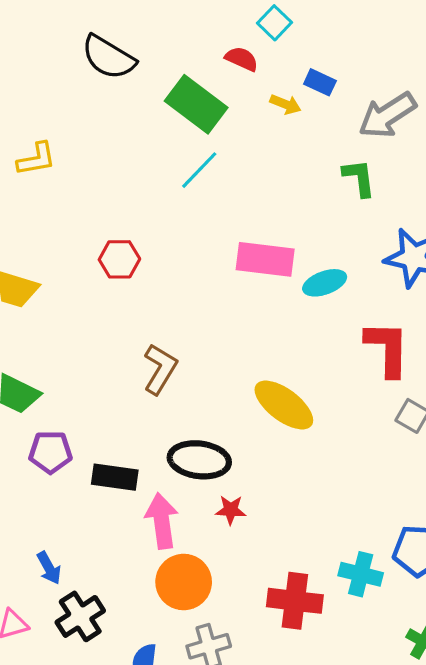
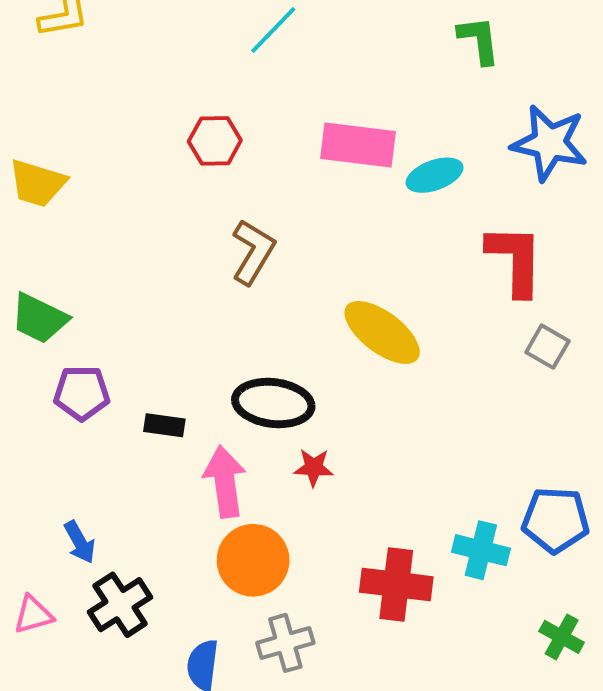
red hexagon: (119, 259) -> (215, 141), moved
brown L-shape: (160, 369) -> (253, 252), moved
black rectangle: (115, 477) -> (164, 425), size x0.7

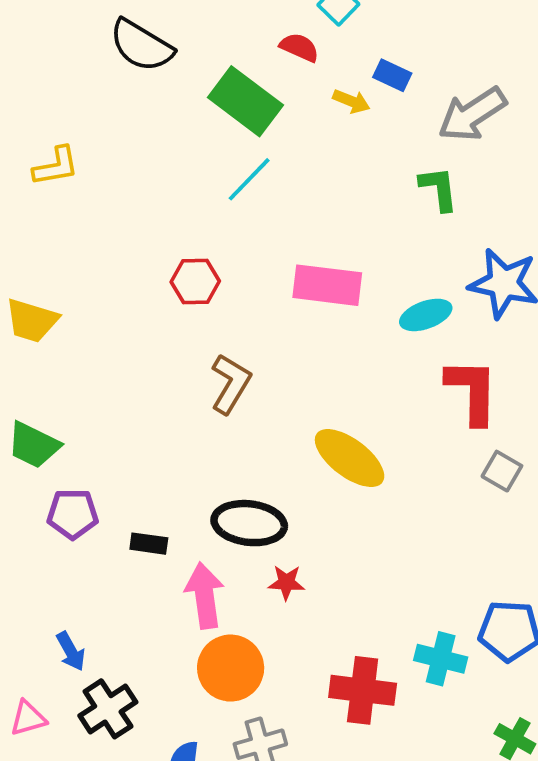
cyan ellipse: (435, 175) -> (426, 315), moved

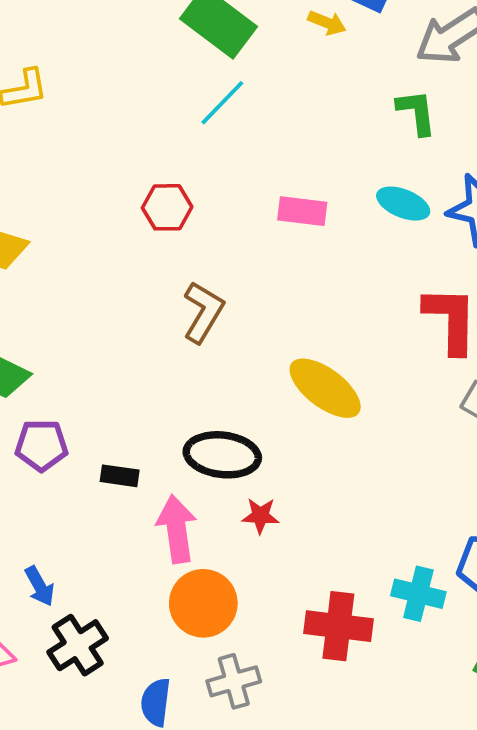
pink rectangle: (327, 285) -> (302, 211), size x0.7
cyan ellipse: (426, 315) -> (403, 204), moved, turned 42

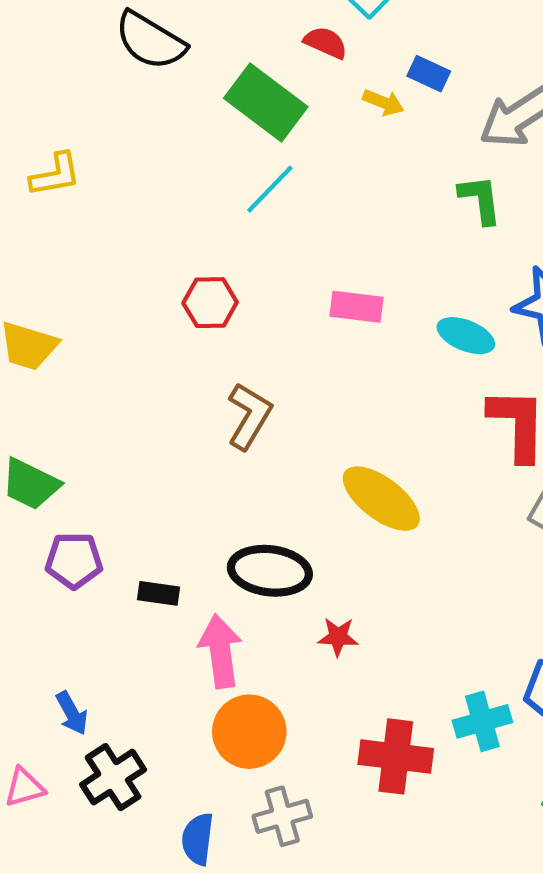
cyan ellipse: (403, 204) -> (466, 336), moved
red star: (260, 516) -> (338, 637), moved
cyan cross: (418, 594) -> (482, 721), turned -30

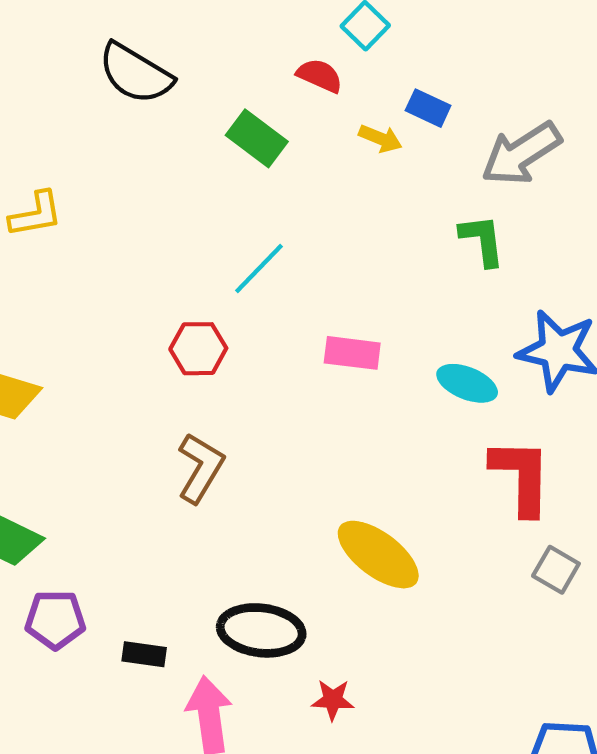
green rectangle: (266, 102) -> (257, 138), size x0.7
cyan line: (270, 189) -> (259, 268), moved
brown L-shape: (249, 416) -> (200, 468), moved

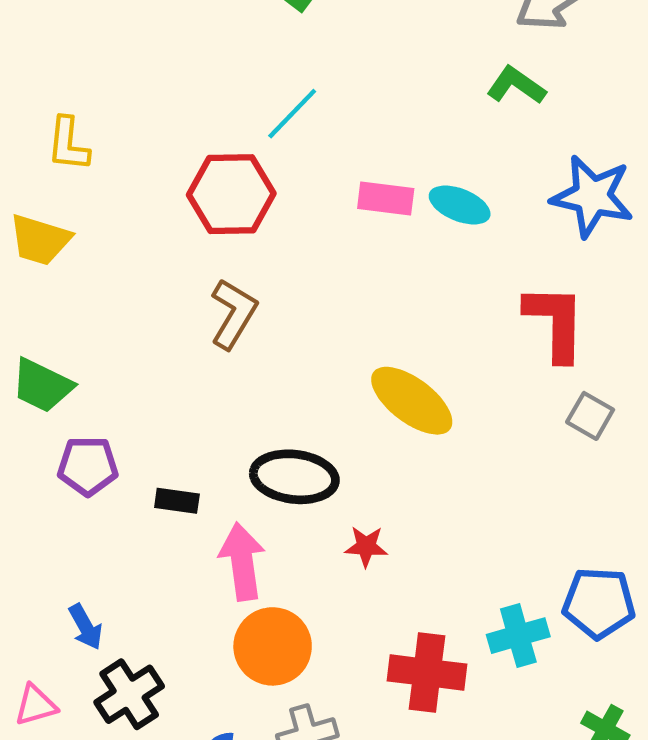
yellow L-shape: (36, 214) -> (68, 144), moved, turned 106
green L-shape: (482, 240) -> (516, 85), turned -48
red hexagon: (198, 349) -> (231, 194), size x1.5
cyan ellipse: (467, 383) -> (460, 205), moved

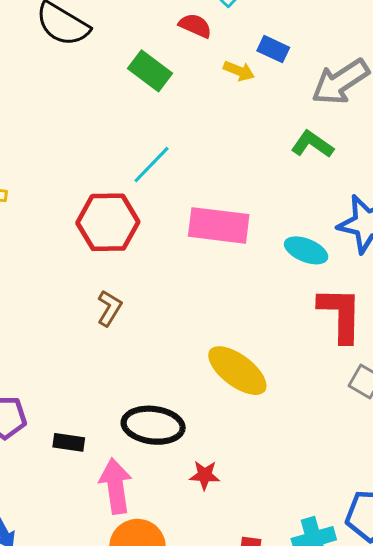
pink rectangle: (386, 198) -> (219, 225), size x1.5
cyan ellipse: (460, 205) -> (306, 250), moved
brown L-shape: (233, 314) -> (109, 308), size x0.7

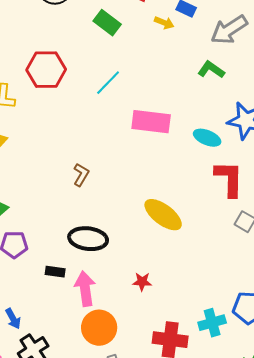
red hexagon: (108, 222) -> (46, 70), moved
black ellipse: (153, 425) -> (88, 239), moved
black rectangle: (69, 442) -> (55, 272), moved

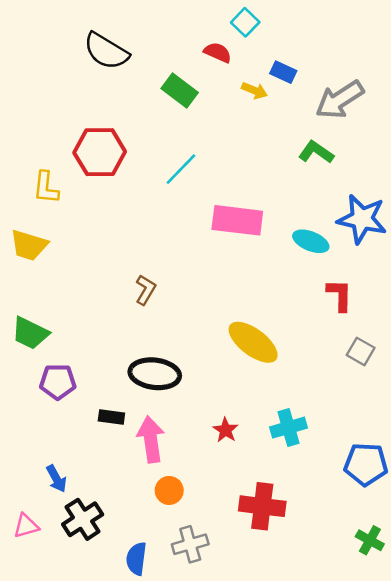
red L-shape: (229, 179) -> (340, 295), size x0.7
red star: (142, 282) -> (226, 430), turned 30
cyan cross: (212, 323) -> (289, 428), moved
orange circle: (99, 328) -> (169, 490), size x0.6

